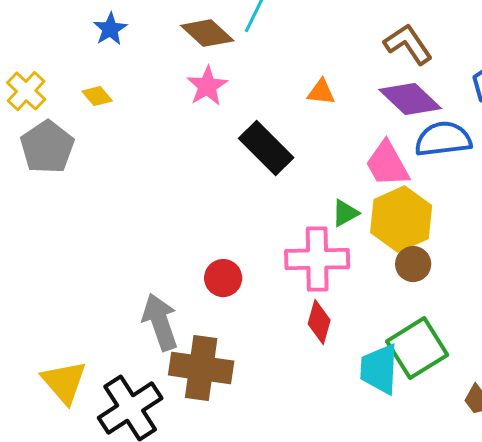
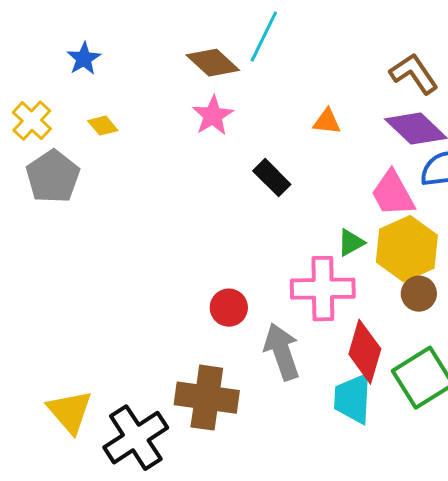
blue star: (110, 29) -> (84, 59), moved
black rectangle: (266, 148) -> (272, 178), size x0.7
gray arrow: (160, 322) -> (282, 352), moved
red diamond: (319, 322) -> (365, 352), moved, size x1.4
cyan trapezoid: (379, 369) -> (353, 399), moved

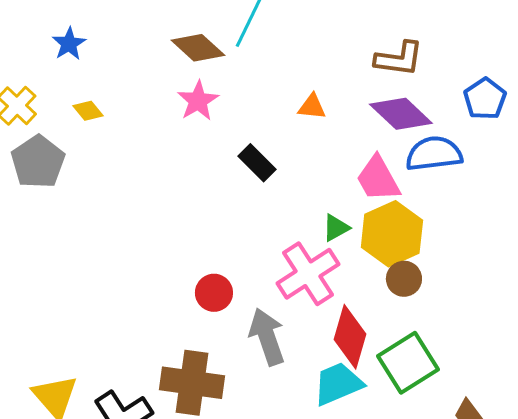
brown L-shape: (414, 74) -> (399, 59), turned 132
pink cross: (323, 289) -> (308, 274), turned -32
cyan trapezoid: (353, 399) -> (338, 384), turned 64

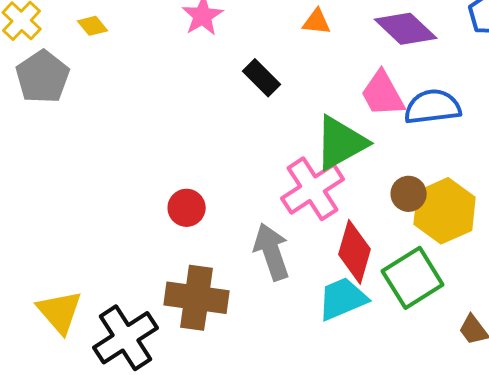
blue semicircle: (434, 154) -> (433, 107), moved
green triangle: (336, 228) -> (341, 143), size x2.0
yellow hexagon: (392, 234) -> (445, 211), moved
red circle: (214, 293) -> (187, 208), moved

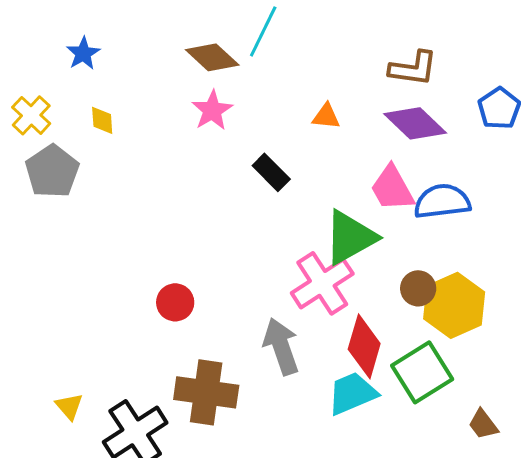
yellow diamond: (93, 26) -> (102, 120), turned 36
red circle: (187, 208) -> (175, 302), moved
yellow triangle: (60, 312) -> (69, 406), size x0.6

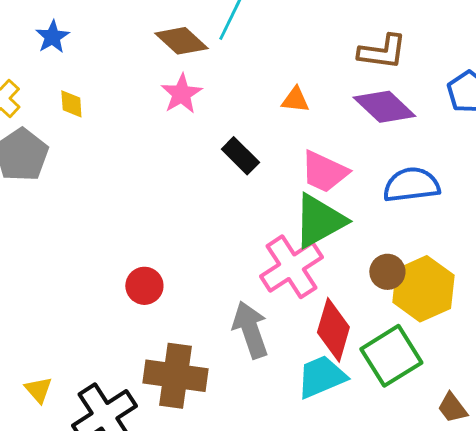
pink trapezoid: (392, 188) -> (324, 172), moved, turned -36

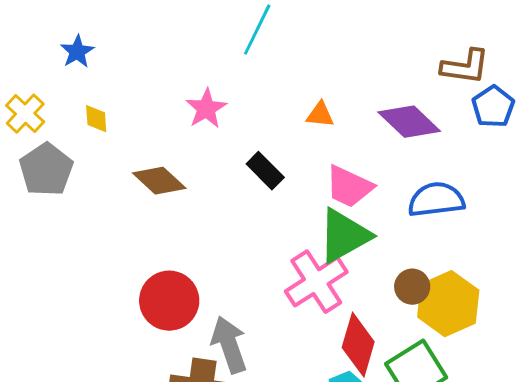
brown diamond: (181, 41) -> (159, 181), moved
brown L-shape: (382, 52) -> (465, 67), moved
red circle: (144, 286) -> (169, 301), size x1.6
gray arrow: (250, 330) -> (229, 345), moved

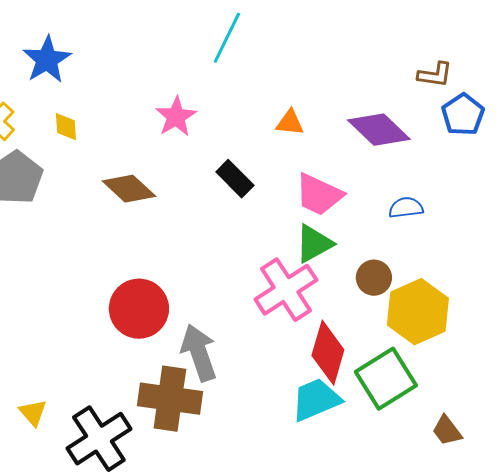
blue star: (77, 52) -> (47, 60), size x1.4
brown L-shape: (465, 67) -> (435, 75), size x0.7
blue semicircle: (436, 200) -> (406, 208), size x0.6
green triangle: (344, 236) -> (314, 244), size x0.7
brown circle: (412, 287) -> (374, 278), moved

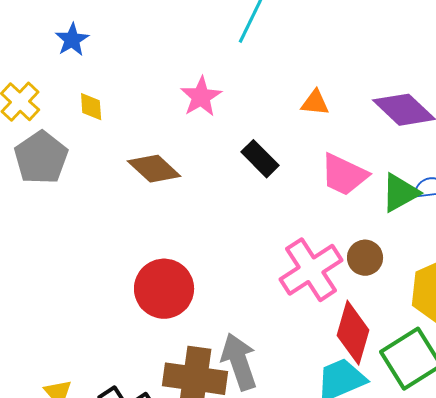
blue star: (47, 60) -> (72, 40), size x0.7
green triangle: (314, 244) -> (400, 193), moved
brown circle: (374, 278) -> (365, 258), moved
gray arrow: (199, 353) -> (239, 362), moved

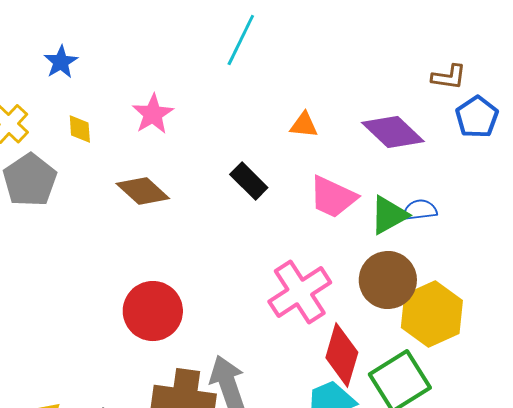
pink star: (201, 97) -> (153, 114), moved
brown circle: (365, 258) -> (388, 280), moved, size x1.6

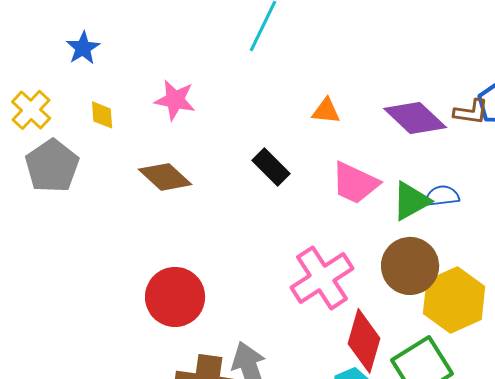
brown L-shape: (449, 77) -> (471, 112), moved
pink star: (153, 114) -> (175, 100), turned -30

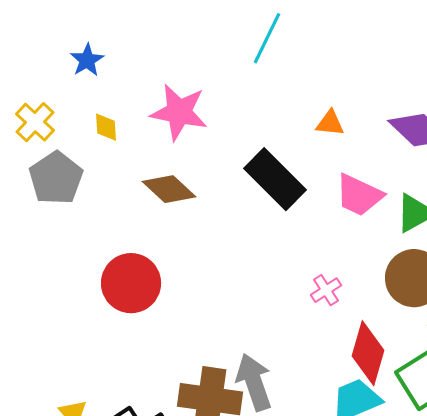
pink star: (175, 100) -> (179, 112), size x1.4
black rectangle: (271, 167) -> (275, 179), size x1.6
pink cross: (322, 278) -> (326, 290), size x0.5
red circle: (175, 297) -> (131, 283), moved

